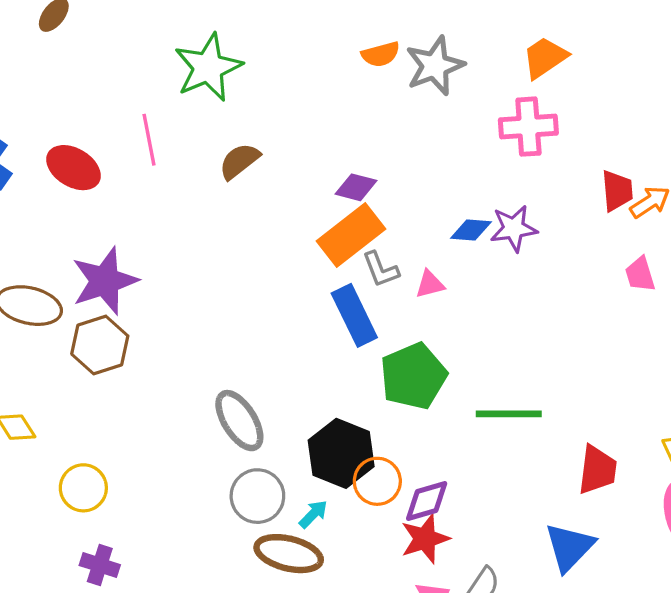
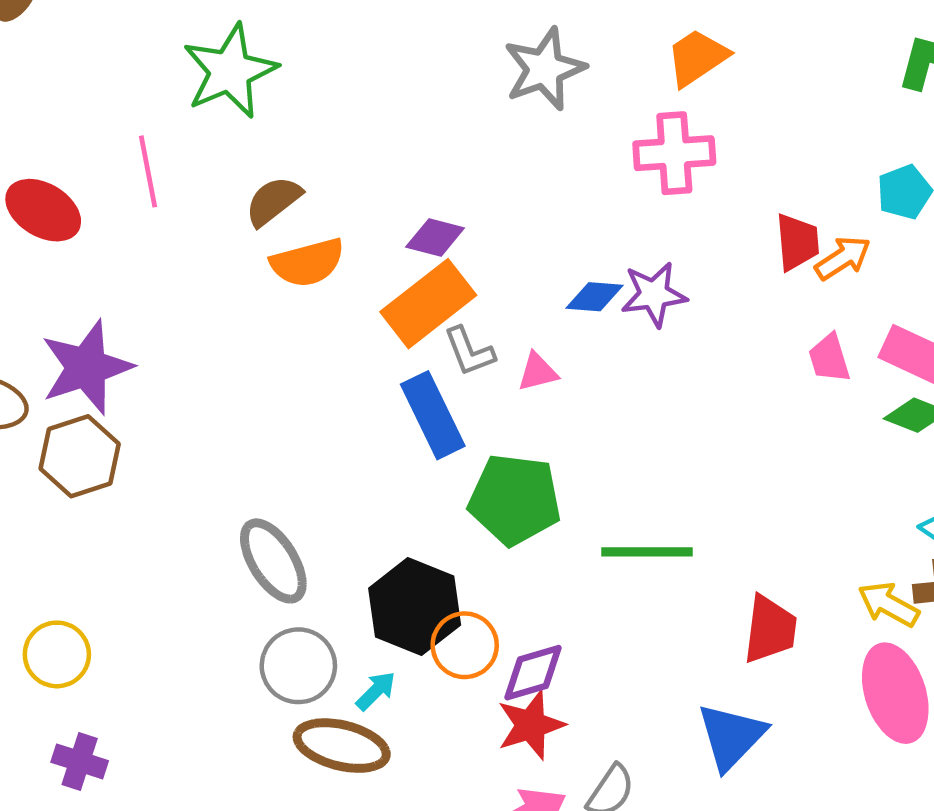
orange semicircle: (381, 54) -> (307, 263), moved, size x1.4
green pentagon: (413, 376) -> (515, 499), turned 30

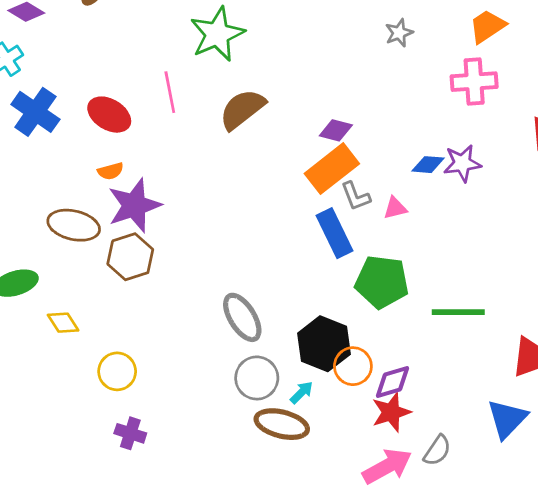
gray star: (544, 69) -> (399, 33), size x0.6
brown semicircle: (273, 201) -> (242, 109), size x1.4
orange semicircle: (307, 263) -> (111, 171), moved, size x0.6

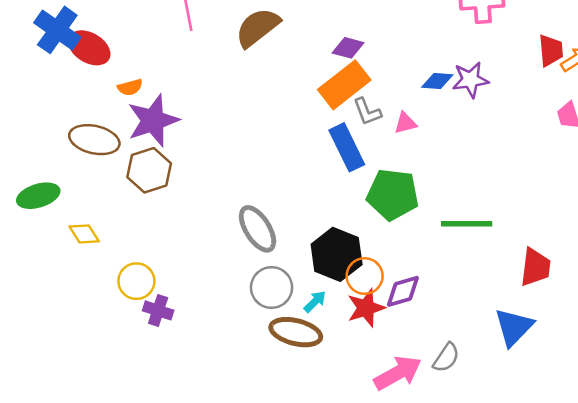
red ellipse: (109, 115) -> (89, 48), moved
red star: (391, 412) -> (366, 308), moved
purple cross: (130, 433) -> (158, 310), moved

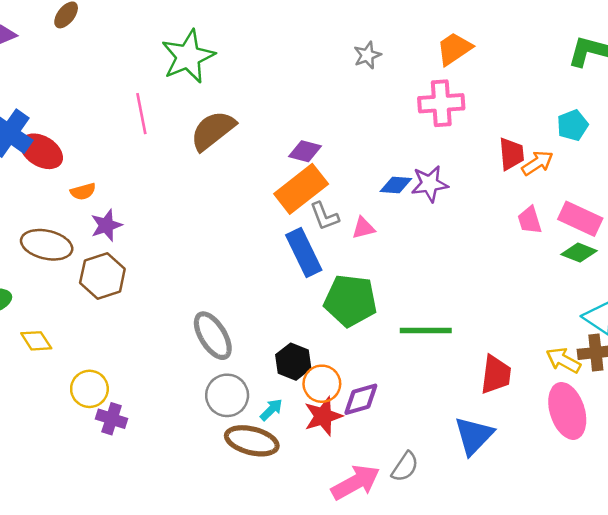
purple star: (153, 120) -> (106, 225), size x0.6
black hexagon: (337, 254) -> (293, 362), size x0.7

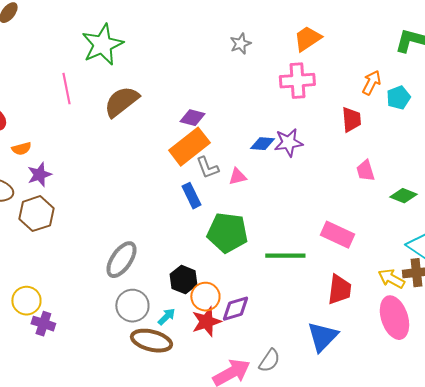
orange arrow: (537, 163) -> (371, 83), moved, turned -30
pink rectangle: (580, 219) -> (337, 235), moved
blue rectangle: (304, 253) -> (191, 196), size x0.7
gray ellipse: (213, 336) -> (121, 260), turned 66

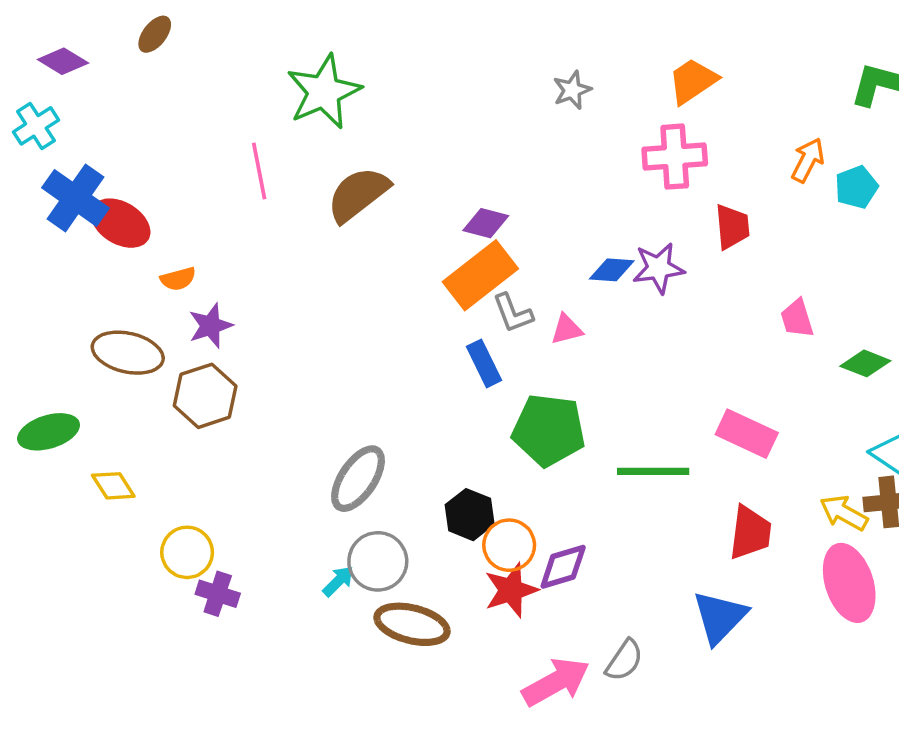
red trapezoid: (351, 120) -> (732, 227), moved
cyan arrow: (166, 317) -> (338, 581), moved

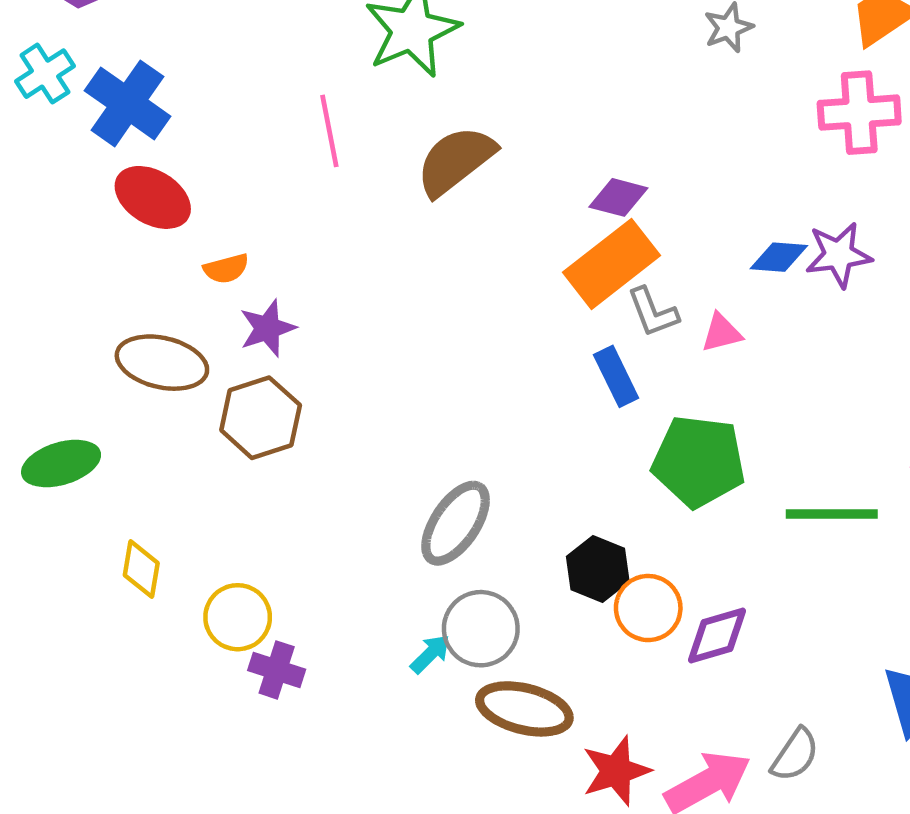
blue cross: (76, 198) -> (128, 103), moved
yellow diamond: (113, 486) -> (141, 569), moved, turned 42
red star: (511, 590) -> (616, 771), moved

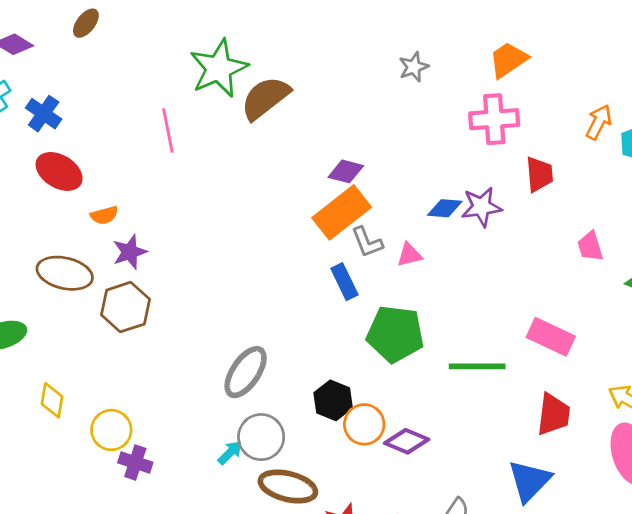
blue cross: (128, 103) -> (44, 114), size x0.7
brown semicircle: (456, 161) -> (265, 98), moved
purple diamond: (717, 636) -> (407, 441), turned 39

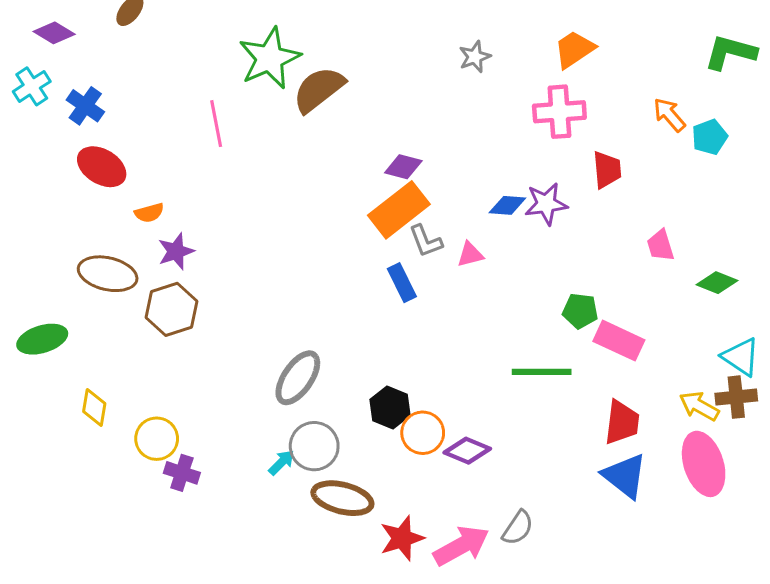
orange arrow: (599, 122) -> (669, 115), turned -68
green pentagon: (395, 334) -> (580, 311), moved, size x0.6
blue triangle: (529, 481) -> (625, 476), moved, turned -36

